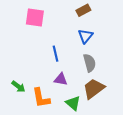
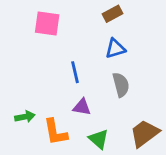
blue triangle: (85, 36) -> (115, 49), turned 35
green arrow: (18, 87) -> (25, 117), turned -48
brown trapezoid: (94, 89) -> (145, 133), moved

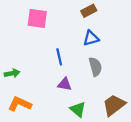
green arrow: (25, 117) -> (12, 73), moved
orange L-shape: (55, 132) -> (20, 104), moved, turned 125

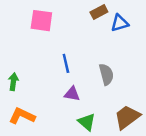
blue triangle: (91, 38) -> (120, 23), moved
green arrow: (12, 73) -> (13, 82), turned -72

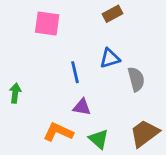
blue triangle: (120, 23) -> (110, 58), moved
gray semicircle: (106, 74) -> (136, 79), moved
orange L-shape: (22, 116) -> (58, 132), moved

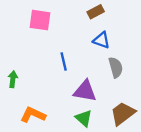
blue triangle: (110, 58) -> (102, 40), moved, turned 36
purple triangle: (82, 107) -> (85, 91), moved, size x1.5
orange L-shape: (58, 132) -> (33, 115), moved

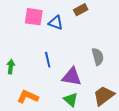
blue triangle: (102, 40) -> (56, 23), moved
blue line: (64, 61) -> (48, 60), moved

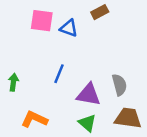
gray semicircle: (98, 57) -> (119, 85), moved
blue line: (48, 60) -> (59, 74), turned 35
brown trapezoid: (104, 96) -> (128, 118), turned 45

